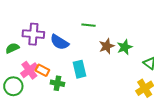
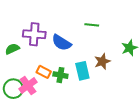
brown star: (107, 46) -> (102, 61), moved
pink cross: (29, 70) -> (28, 85), moved
green cross: (57, 83) -> (60, 75), moved

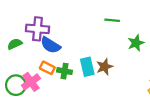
green line: (92, 25) -> (112, 20), moved
blue semicircle: (61, 43) -> (50, 45), moved
brown star: (102, 61) -> (105, 67), moved

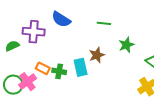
blue semicircle: (50, 45) -> (61, 19), moved
brown star: (105, 67) -> (97, 55), moved

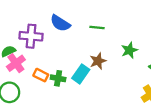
green line: (104, 23) -> (97, 28), moved
cyan rectangle: (81, 67) -> (81, 74), turned 48
pink cross: (28, 82) -> (16, 63), moved

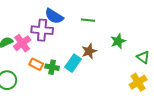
purple cross: (31, 36) -> (42, 30), moved
pink cross: (16, 63) -> (22, 43), moved

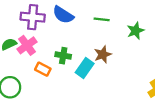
purple cross: (42, 30) -> (33, 17), moved
green star: (118, 41) -> (136, 31), moved
green cross: (52, 67) -> (63, 56), moved

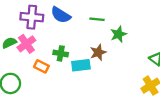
green star: (136, 31) -> (118, 34), moved
cyan rectangle: (85, 68) -> (81, 65), turned 48

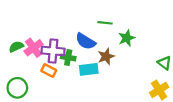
blue semicircle: (61, 15) -> (86, 41), moved
purple cross: (32, 17) -> (53, 51), moved

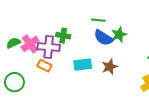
blue semicircle: (86, 41) -> (103, 38), moved
brown star: (106, 56) -> (110, 67), moved
green cross: (68, 58) -> (63, 36), moved

